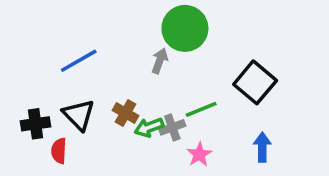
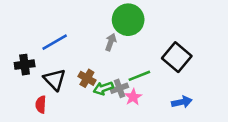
black cross: (36, 124) -> (25, 65), moved
blue arrow: (262, 147) -> (182, 102), turned 78
pink star: (199, 154) -> (133, 97), moved

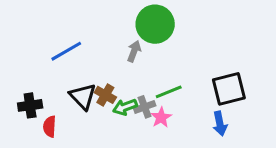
black square: (177, 57) -> (229, 89), moved, turned 36
black cross: (25, 65) -> (30, 105), moved
black triangle: (55, 80) -> (83, 96), moved
blue arrow: (182, 102) -> (220, 124), turned 90

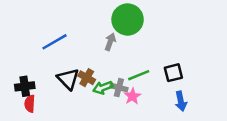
black square: (229, 89) -> (173, 73), moved, size x0.7
gray cross: (145, 107) -> (119, 88), turned 35
red semicircle: (50, 127) -> (30, 104), moved

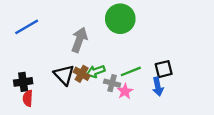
blue line: (54, 42) -> (27, 27), moved
gray arrow: (110, 42) -> (79, 40), moved, size x1.5
green arrow: (103, 88) -> (96, 71), moved
blue arrow: (181, 101) -> (158, 87), moved

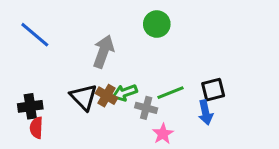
green circle: (120, 19) -> (157, 24), size x0.7
blue line: (27, 27) -> (35, 35), turned 70
pink star: (125, 91) -> (163, 134), moved

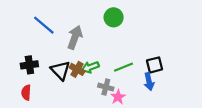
blue line: (35, 35) -> (44, 25), moved
black cross: (30, 106) -> (29, 65), moved
gray cross: (146, 108) -> (106, 87), moved

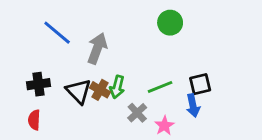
green circle: (114, 17) -> (170, 23), moved
green arrow: (90, 67) -> (117, 87), turned -56
gray cross: (106, 87) -> (137, 113), turned 32
pink star: (118, 97) -> (164, 126), moved

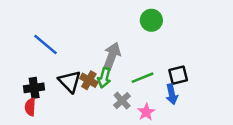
blue line: (57, 33) -> (46, 44), moved
gray arrow: (97, 48) -> (112, 56), moved
black cross: (39, 84) -> (34, 88), moved

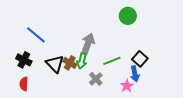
green circle: (151, 20) -> (128, 16), moved
black square: (178, 75) -> (140, 59), turned -35
black cross: (34, 88) -> (24, 60), moved, turned 35
pink star: (146, 112) -> (127, 86), moved

